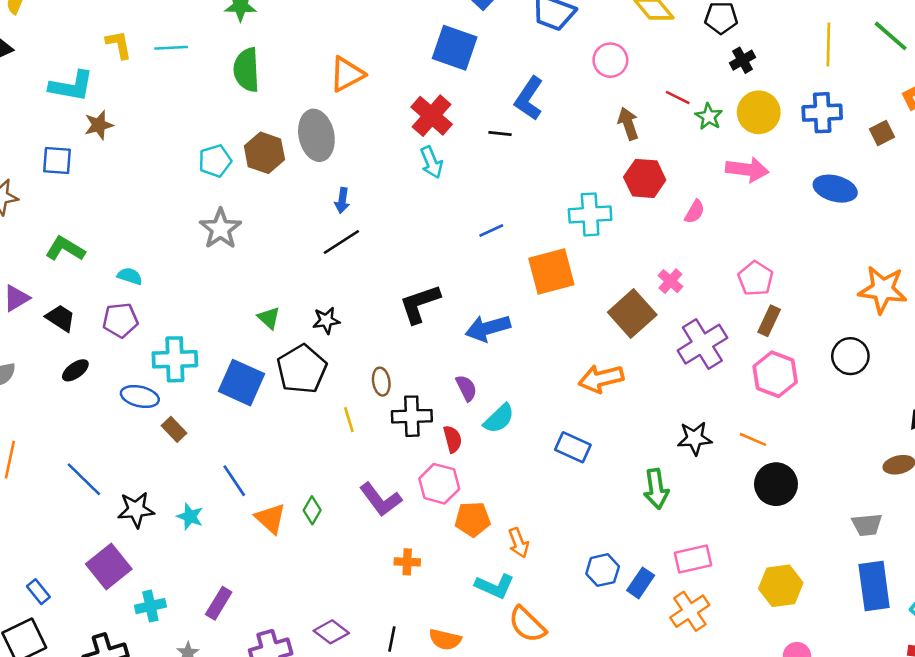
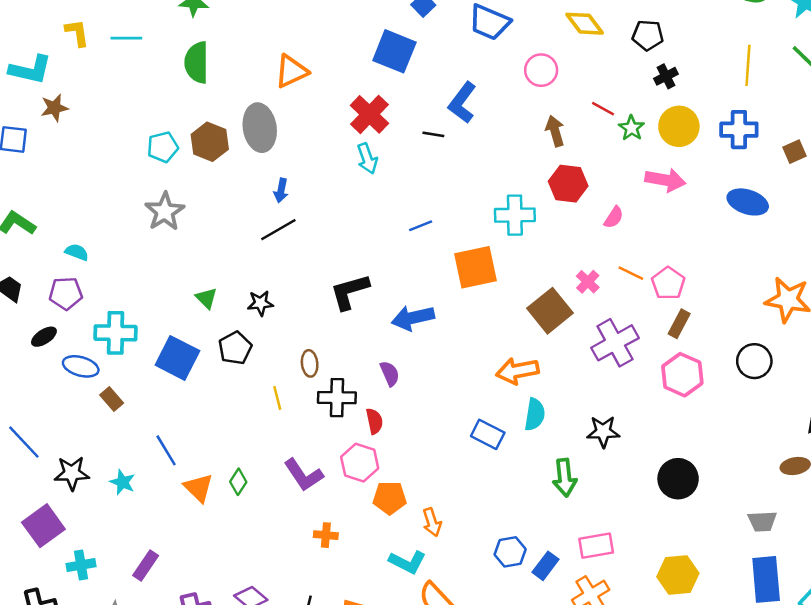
black pentagon: (302, 369) -> (235, 348), size x0.7
black ellipse: (75, 370) -> (44, 337), moved
cyan semicircle: (499, 419) -> (535, 414), moved, turned -40
orange line: (753, 439) -> (631, 273), moved

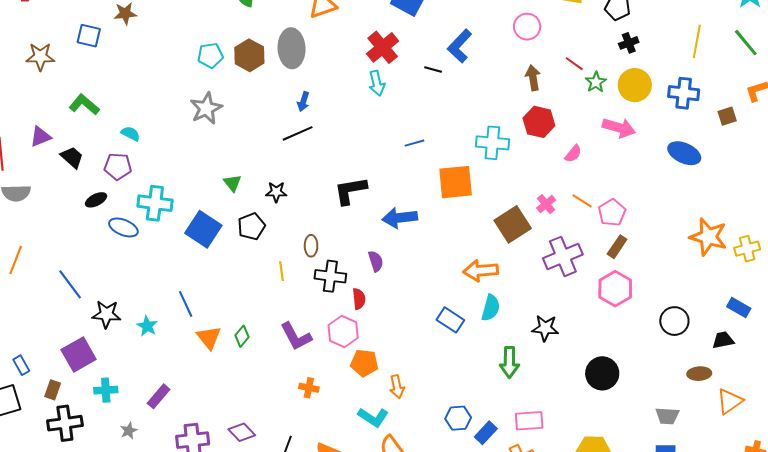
black circle: (754, 361) -> (674, 321), moved
brown rectangle: (112, 399) -> (53, 390), moved, turned 54

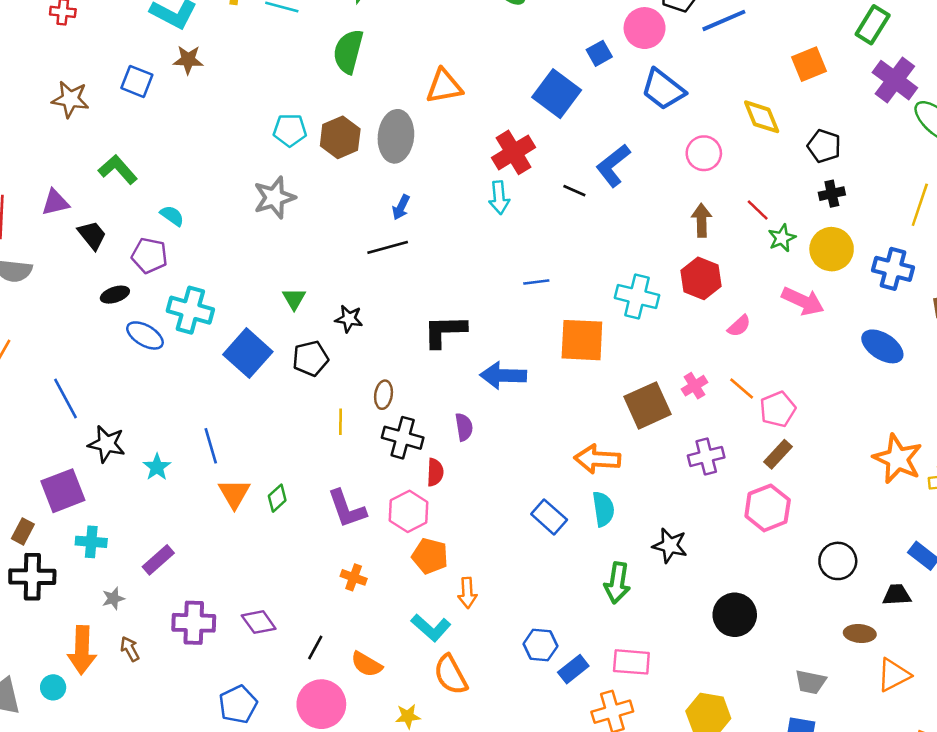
purple cross: (563, 256) -> (706, 456), size x0.7
cyan semicircle: (491, 308) -> (603, 509), turned -32

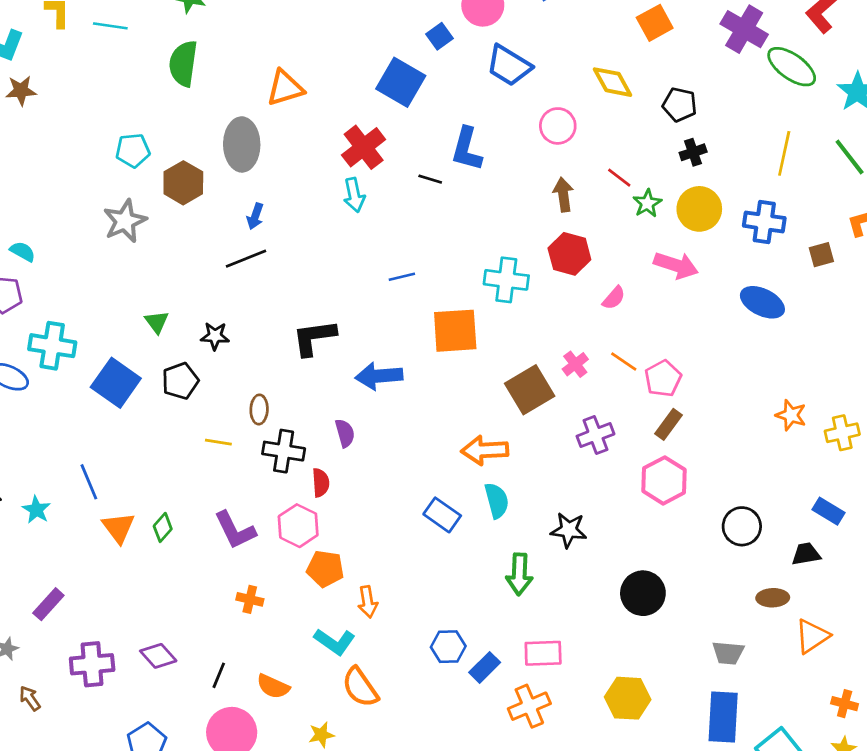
brown hexagon: (340, 137) -> (183, 183), moved
blue L-shape: (613, 165) -> (467, 149), turned -30
yellow line: (341, 422) -> (218, 442), turned -75
orange star: (898, 459) -> (791, 415), size x0.6

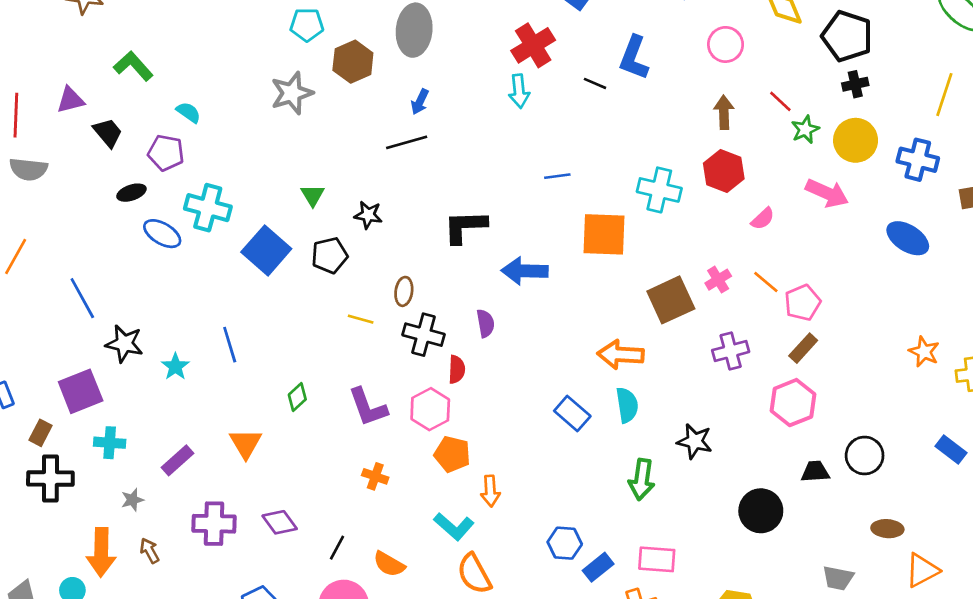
black pentagon: (680, 105) -> (847, 36), size x1.5
orange triangle: (118, 528) -> (246, 443), moved
black trapezoid: (806, 554) -> (815, 472), moved

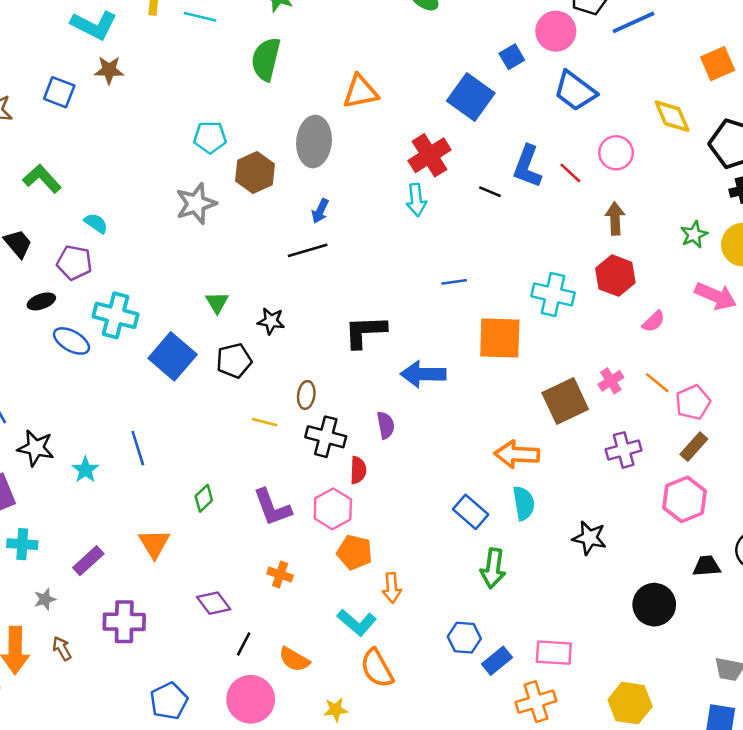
red line: (780, 101) -> (570, 173), moved
green arrow: (642, 479) -> (493, 568), moved
purple diamond: (280, 522) -> (214, 603), moved

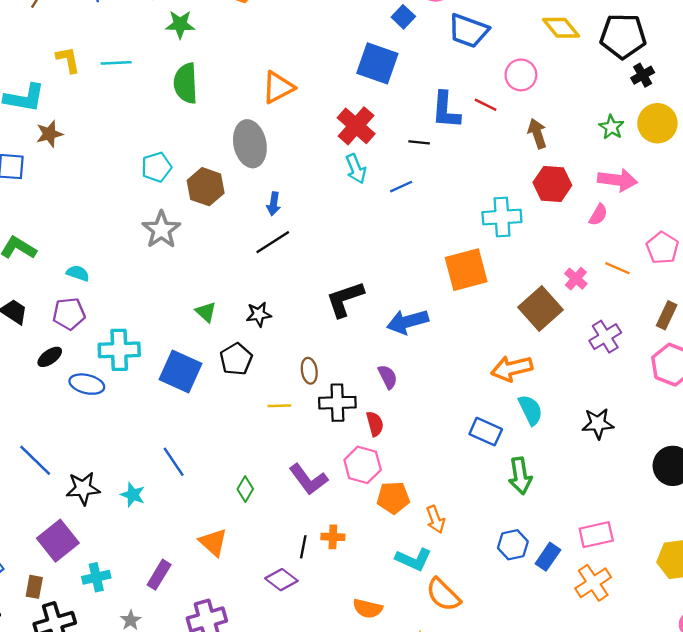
blue line: (454, 282) -> (401, 187), moved
pink arrow: (716, 296) -> (617, 180), moved
pink pentagon: (693, 402) -> (662, 248), moved
black line: (244, 644) -> (303, 547), moved

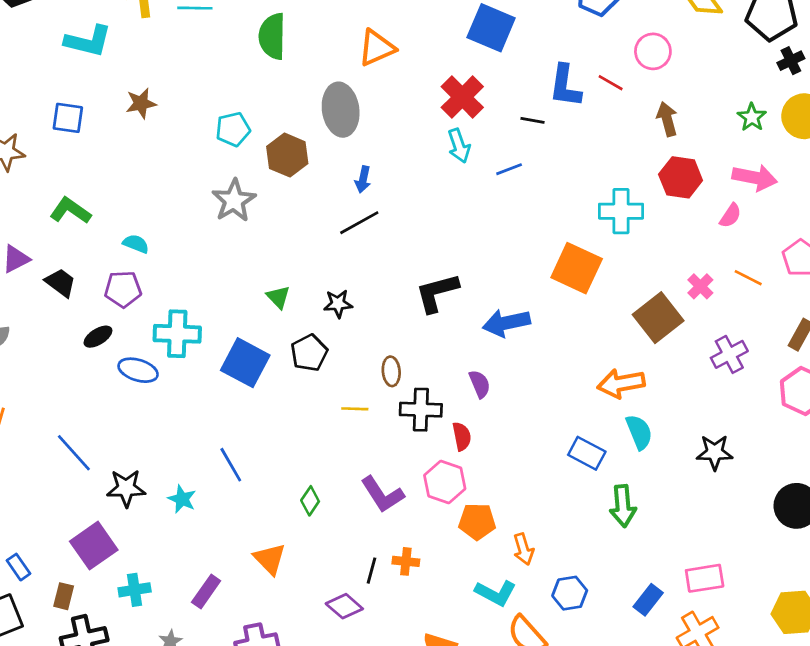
brown star: (49, 134) -> (141, 103), moved
orange square: (466, 270) -> (577, 268), turned 36
blue hexagon: (513, 545) -> (570, 593), moved

